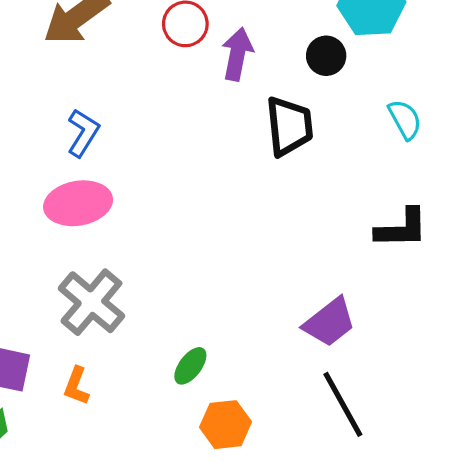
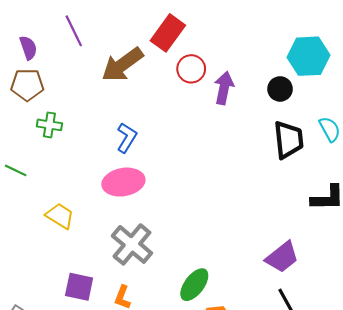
black trapezoid: (289, 126) -> (288, 140), moved
green ellipse: (190, 366) -> (194, 285), size x1.4

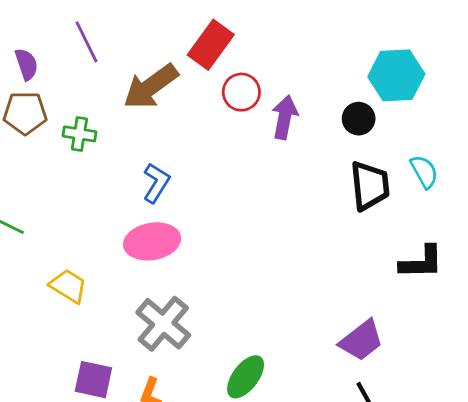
green cross: (49, 125) -> (79, 134), moved

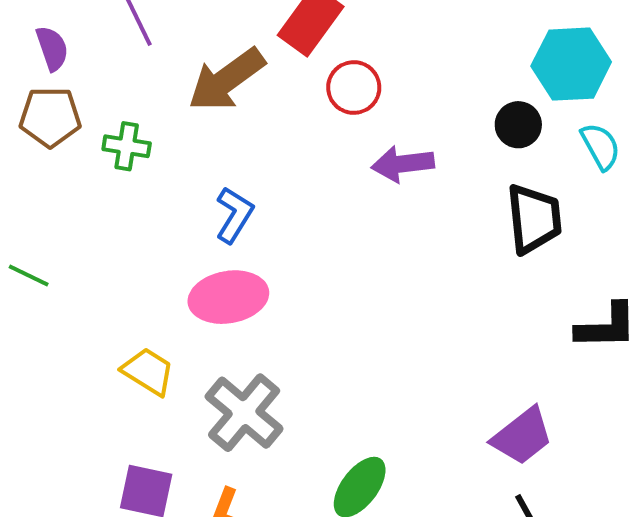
purple arrow: (285, 117) -> (403, 164), moved, turned -108
cyan semicircle: (424, 172) -> (601, 146), moved
yellow trapezoid: (68, 286) -> (148, 372), moved

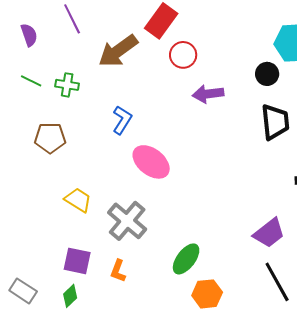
brown pentagon: (50, 117) -> (50, 138), moved
green line: (29, 276) -> (31, 81), moved
pink ellipse: (228, 297) -> (151, 162), moved, turned 48

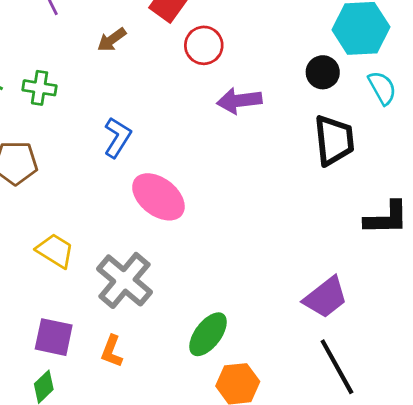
brown arrow: (118, 51) -> (112, 40), size x0.5

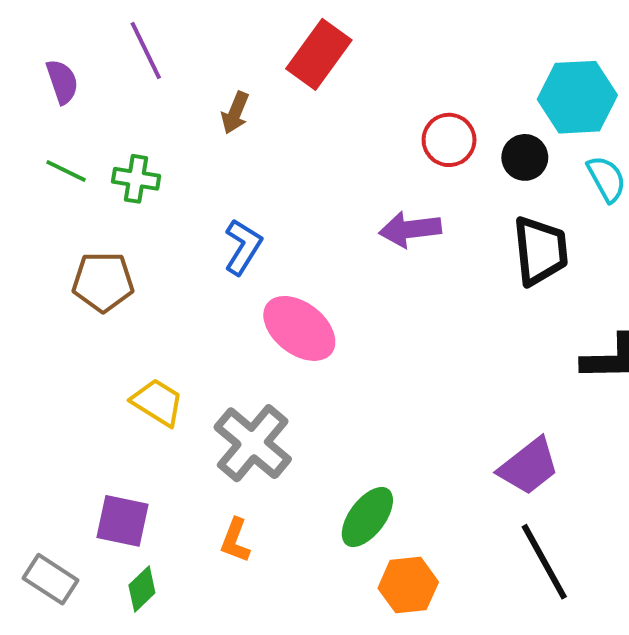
brown arrow: (112, 40) -> (235, 113), turned -32
red circle: (204, 45) -> (449, 140), moved
purple arrow: (239, 101) -> (410, 229), moved
purple square: (54, 337) -> (122, 521), moved

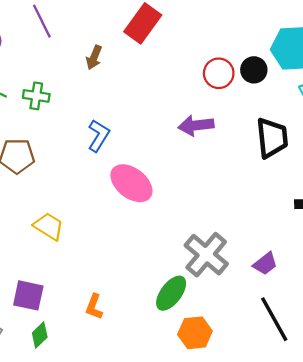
black circle: (525, 157) -> (254, 70), moved
gray cross: (253, 443) -> (206, 255), moved
purple trapezoid: (529, 466) -> (265, 264), size x0.7

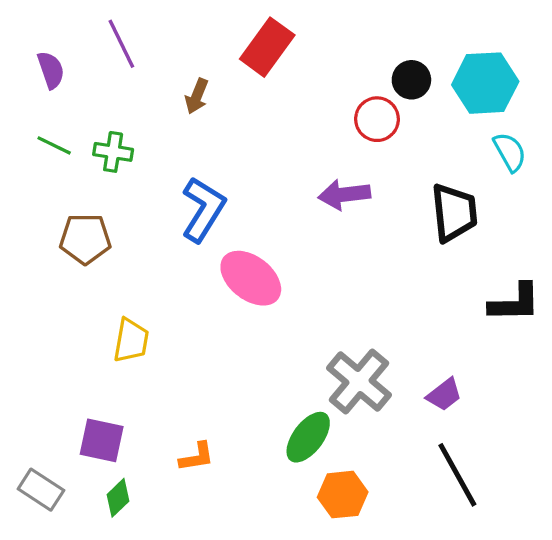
black circle: (254, 70) -> (411, 80), moved
blue L-shape: (99, 136) -> (203, 209), size x1.4
yellow trapezoid: (49, 226) -> (131, 340), turned 68
orange L-shape: (94, 307) -> (197, 457), turned -120

